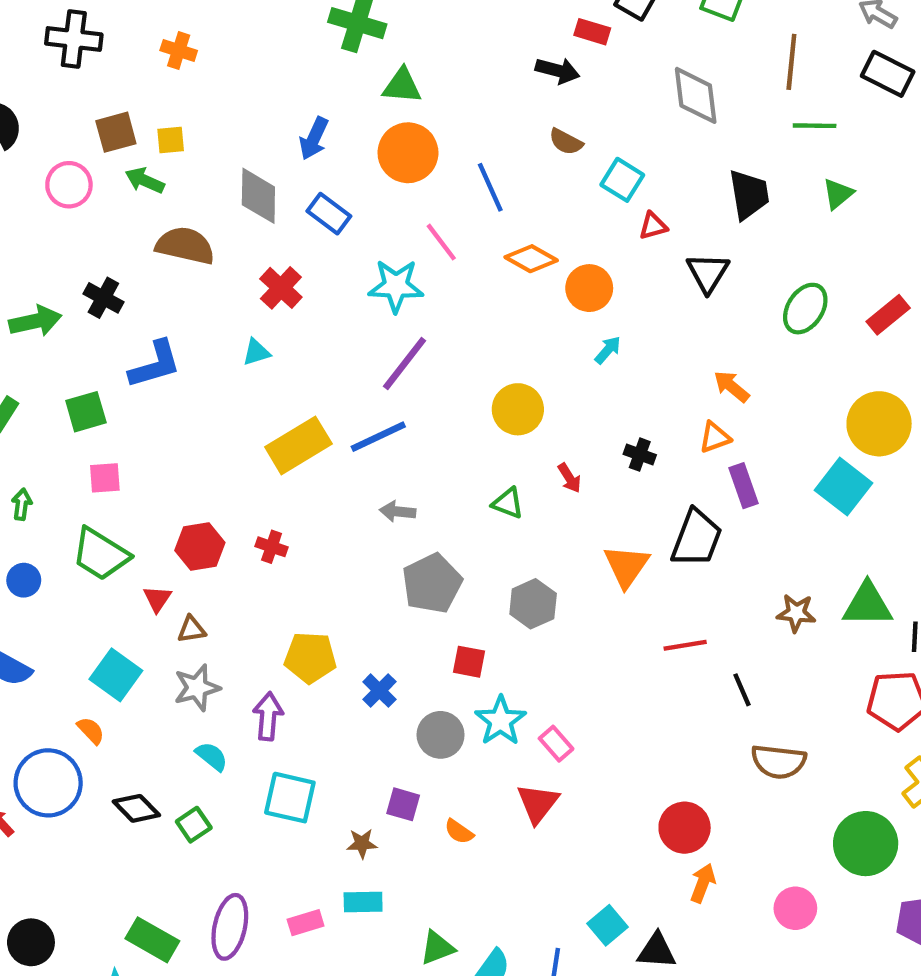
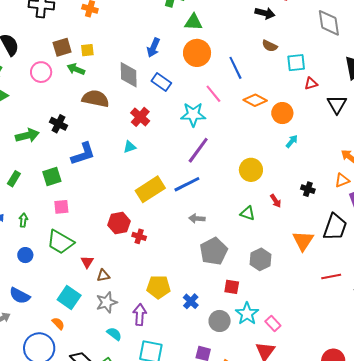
cyan square: (622, 180) -> (296, 63), turned -36
red hexagon: (200, 546) -> (119, 223), moved

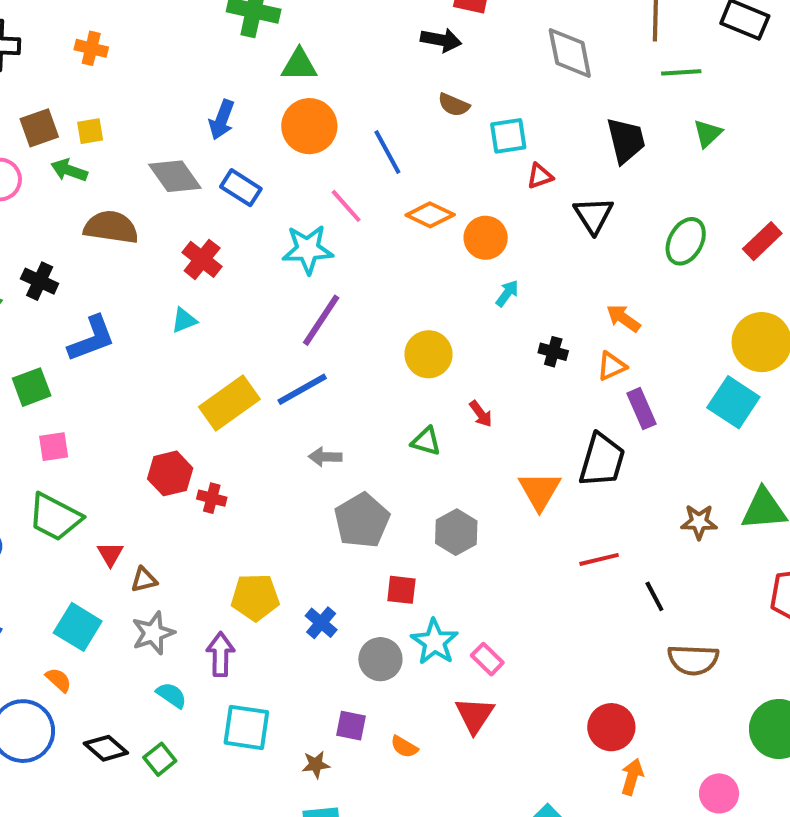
gray diamond: (129, 75) -> (175, 176), turned -32
black cross: (308, 189) -> (553, 352), moved

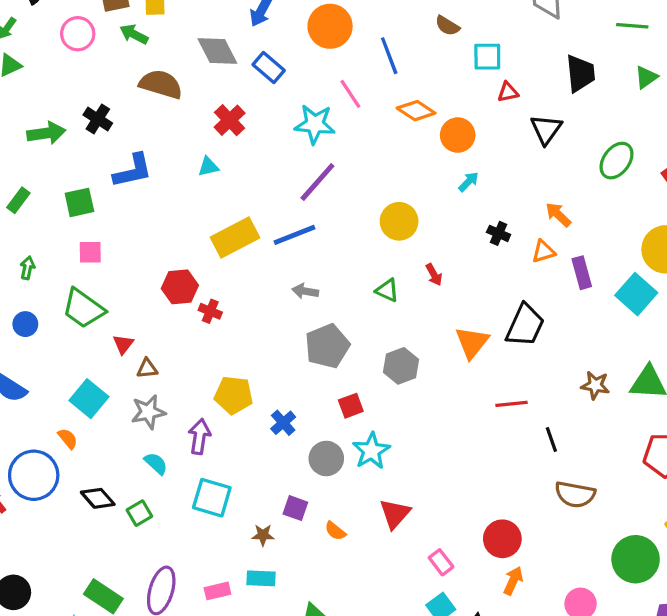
purple rectangle: (641, 409) -> (582, 273), moved
red square: (401, 590) -> (351, 406), turned -35
pink rectangle: (487, 659) -> (441, 562), moved

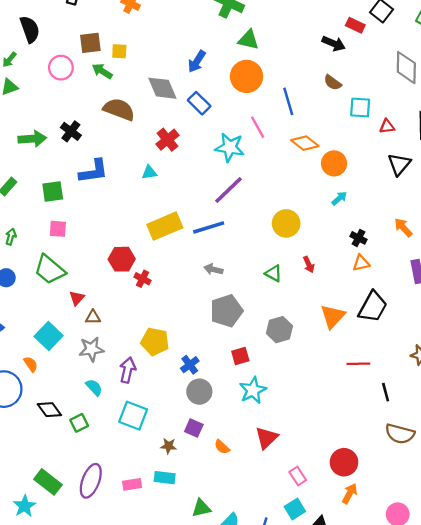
red triangle: (508, 92) -> (387, 126), moved
orange triangle: (543, 251) -> (361, 263), moved
gray circle: (326, 458) -> (199, 392), moved

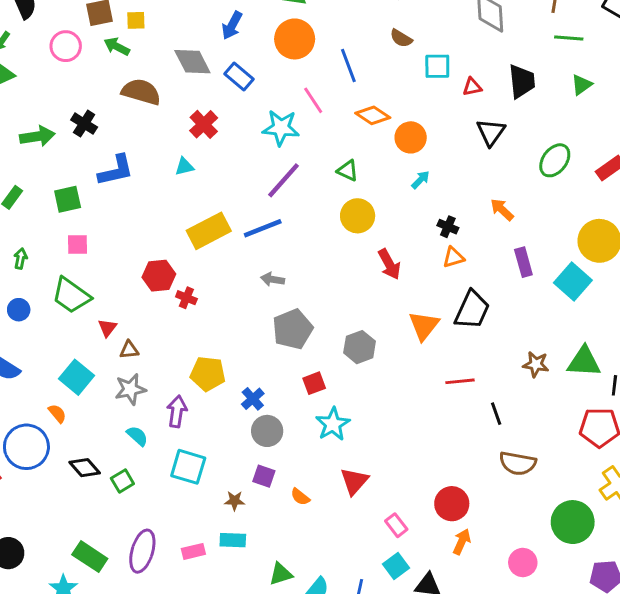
red arrow: (309, 265) -> (389, 264), size x1.5
green triangle: (274, 273) -> (348, 171), moved

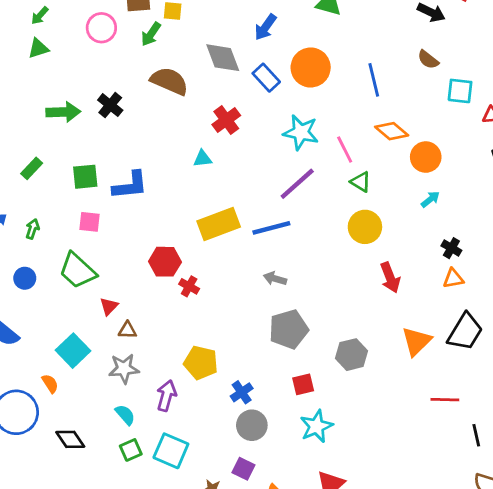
orange circle: (295, 39) -> (311, 67), moved
green arrow: (117, 46) -> (151, 34), turned -90
pink line: (313, 100) -> (345, 150), moved
blue L-shape: (116, 170) -> (130, 185), moved
green square: (122, 481) -> (131, 450), moved

